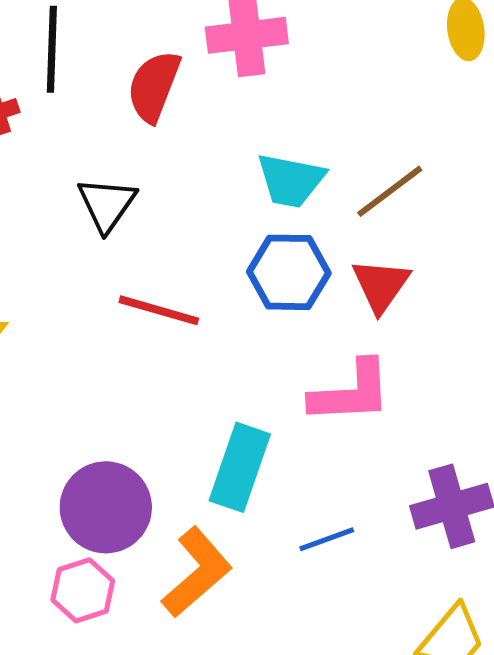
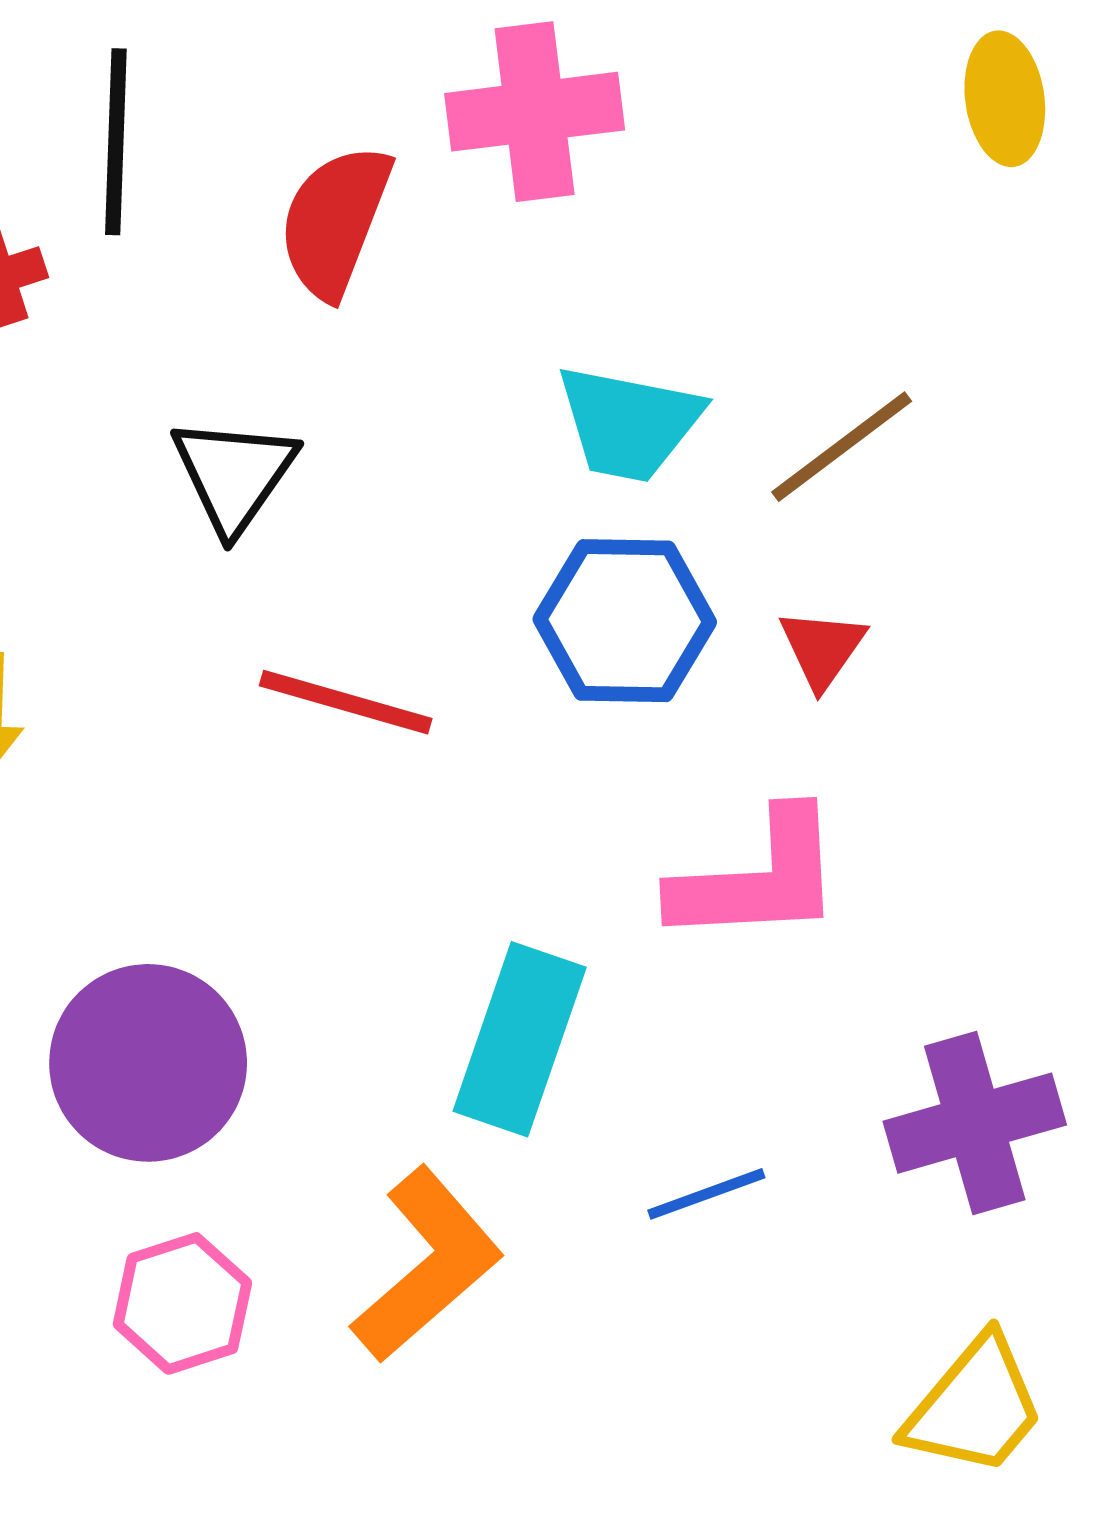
red triangle: (381, 285) -> (822, 648), size x0.7
purple circle: (106, 507) -> (148, 1063), moved

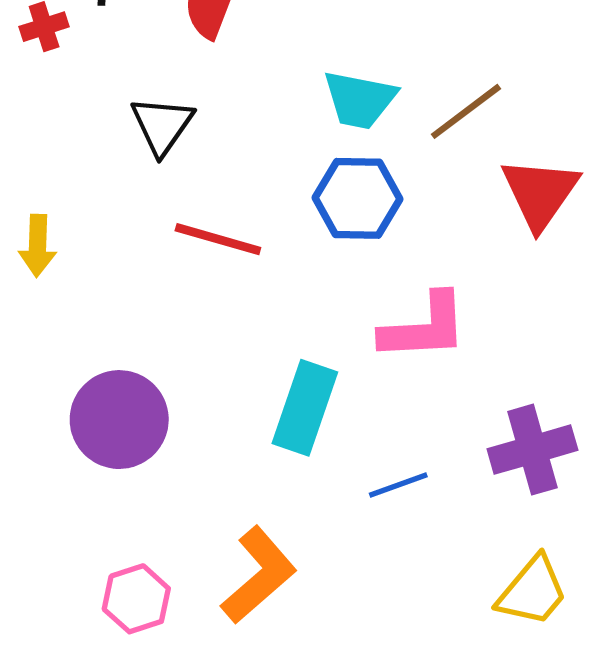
red triangle: (822, 648) -> (540, 193), moved, size x1.8
orange L-shape: (427, 1265) -> (259, 575), moved
pink hexagon: (182, 1303) -> (136, 599), moved

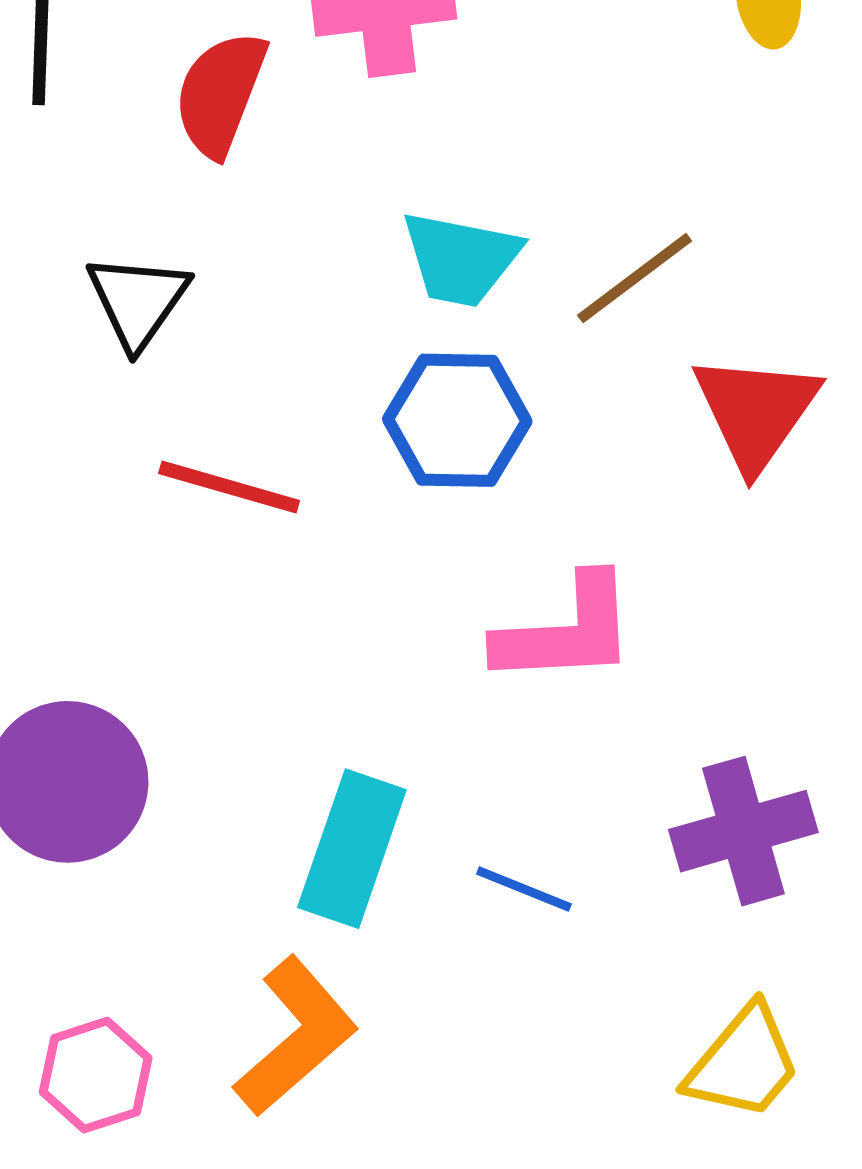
cyan rectangle: (305, 408) -> (352, 849), moved
blue line: (398, 485) -> (524, 889), turned 42

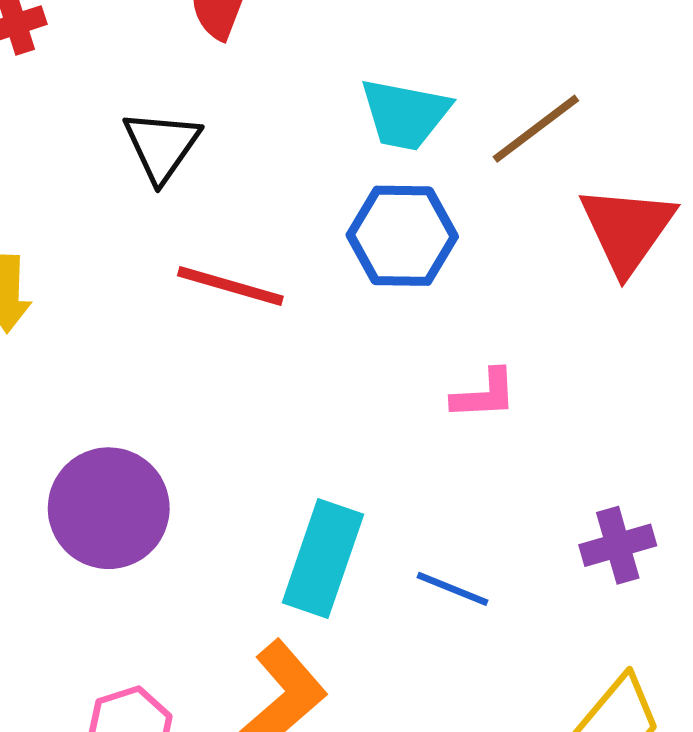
pink L-shape: (566, 631) -> (484, 394), size x0.6
purple cross: (743, 831) -> (618, 545), size x0.7

